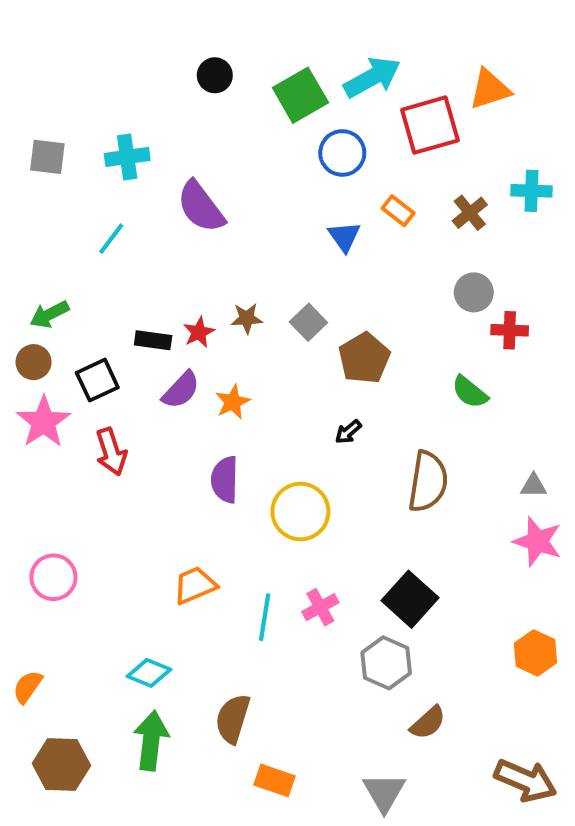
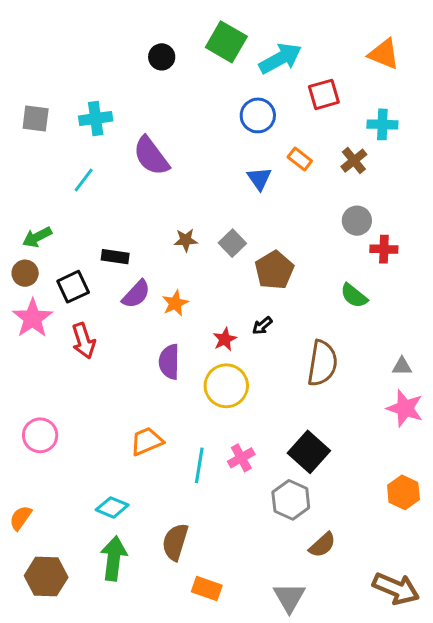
orange triangle: (490, 89) -> (384, 54), moved, turned 40
green square: (300, 95) -> (226, 42), moved, turned -30
red square: (430, 125) -> (324, 94), size x0.7
cyan cross: (532, 191) -> (382, 124), moved
red star: (199, 332) -> (225, 339), moved

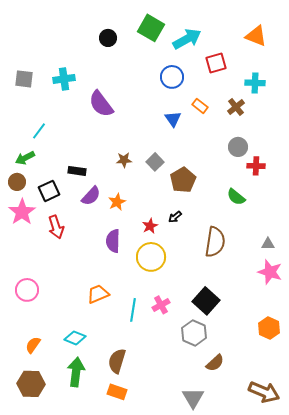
cyan line: (84, 180) -> (39, 131), moved
orange semicircle: (21, 518) -> (33, 345), moved
orange rectangle: (207, 588) -> (117, 392), moved

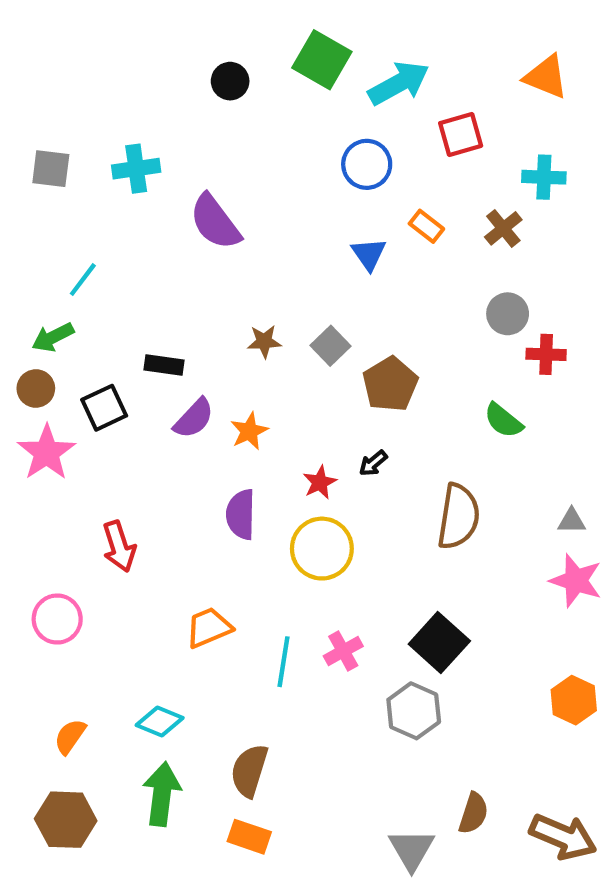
red arrow: (56, 227) -> (119, 546), moved
brown semicircle: (215, 363) -> (473, 813), moved, turned -30

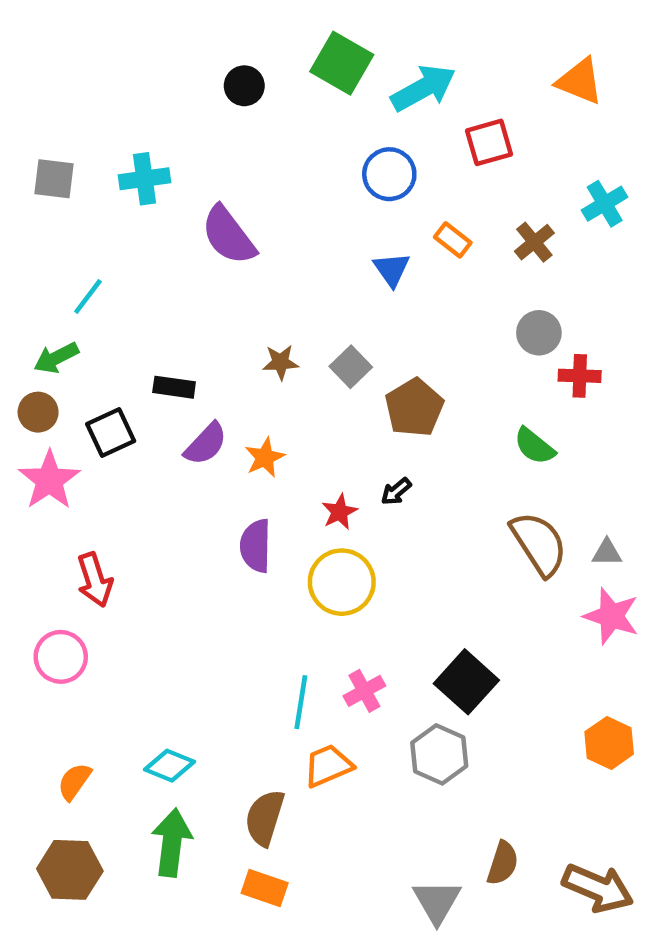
cyan cross: (544, 177) -> (605, 204), moved, turned -33
brown semicircle: (458, 517) -> (539, 544), moved, turned -42
red arrow: (119, 546) -> (95, 580), moved
orange trapezoid: (209, 628) -> (328, 766), moved

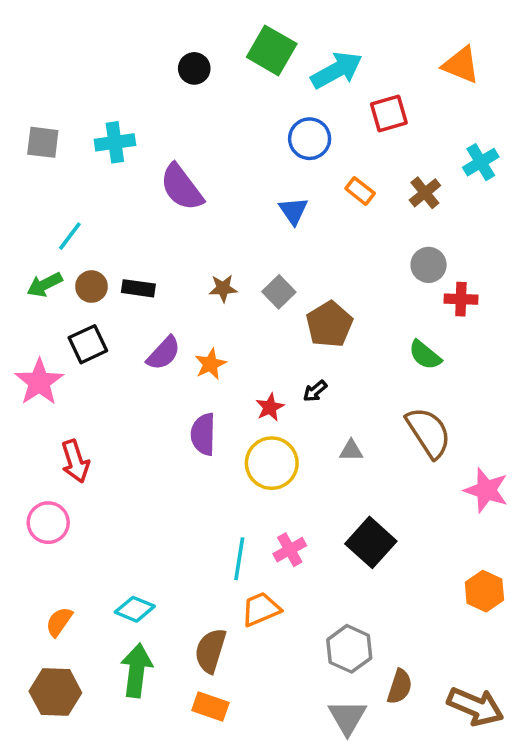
blue triangle: (392, 269) -> (293, 211), moved
black rectangle: (174, 387) -> (138, 288), moved
brown circle: (38, 412) -> (91, 287), moved
gray triangle: (607, 553) -> (351, 451), moved
gray hexagon: (439, 754) -> (349, 649), moved

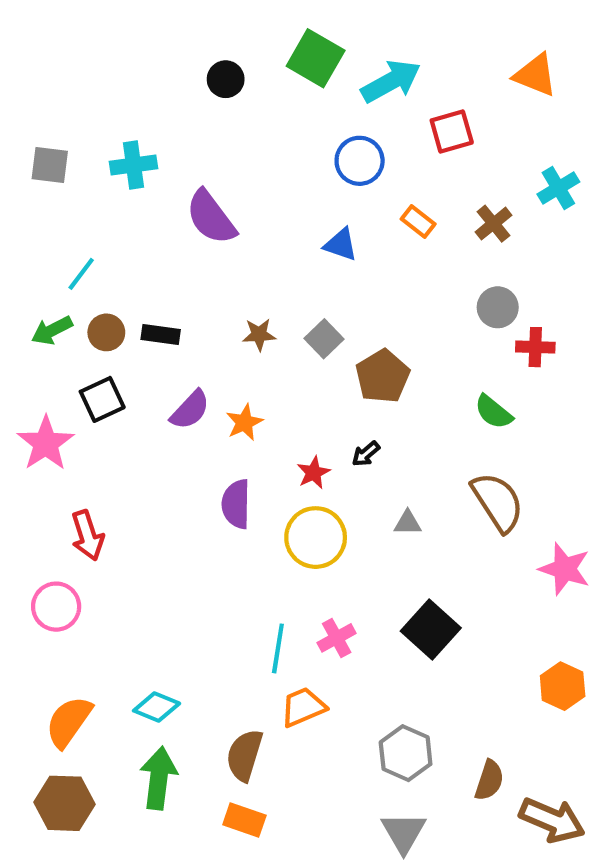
blue triangle: (293, 211) -> (341, 245), turned -36
orange semicircle: (59, 622) -> (69, 722), size x1.5
brown semicircle: (400, 687) -> (489, 780), moved

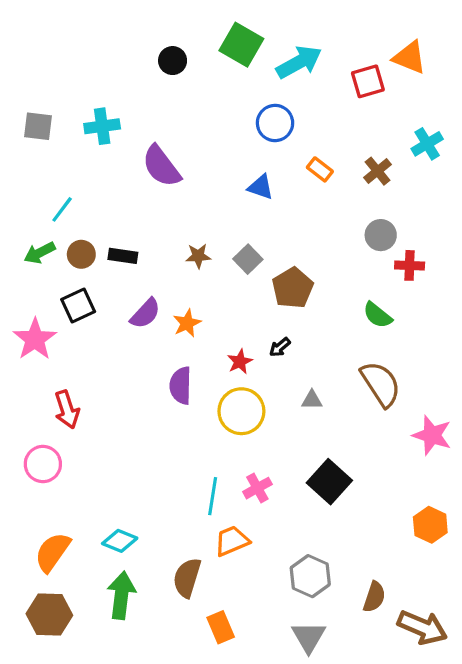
red square: (452, 132) -> (368, 81), moved
orange rectangle: (244, 820) -> (221, 627), moved, turned 48

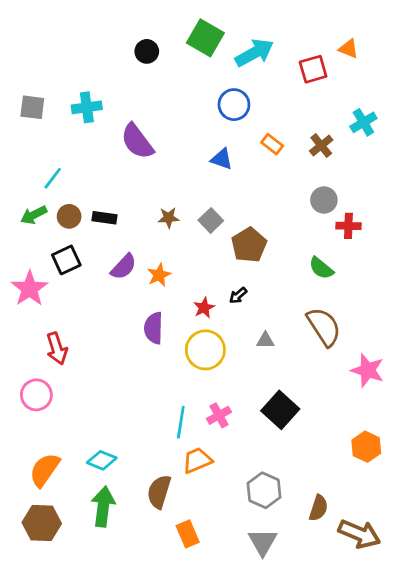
orange triangle: (410, 57) -> (348, 49), size x0.7

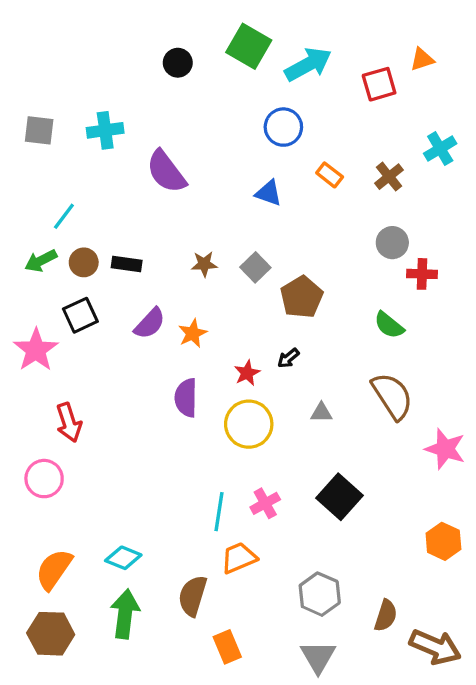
orange triangle: (348, 49) -> (422, 59), turned -40

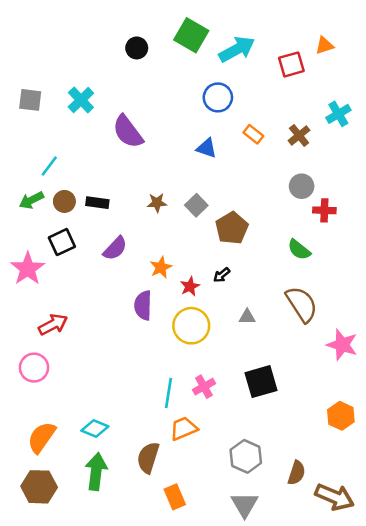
cyan cross: (105, 130) -> (81, 100), turned -36
orange star: (193, 333) -> (161, 267), moved
red arrow: (69, 422) -> (53, 324), turned -100
black square: (339, 497) -> (261, 382), turned 32

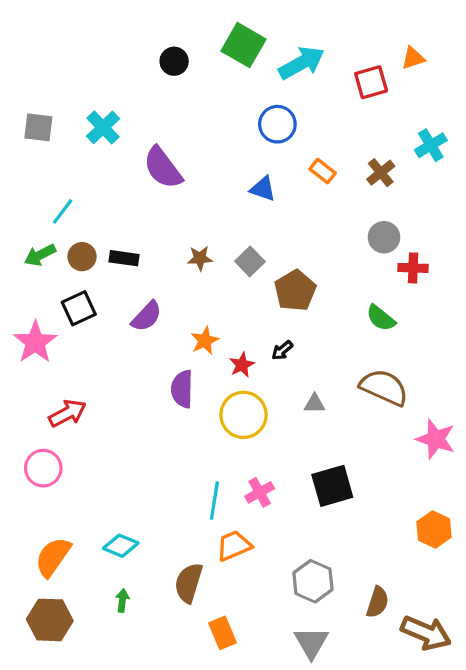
brown semicircle: (302, 304) -> (384, 387), turned -33
green arrow: (96, 472) -> (122, 601), size x0.5

